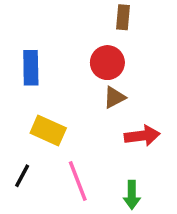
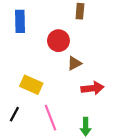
red circle: (107, 63) -> (58, 41), moved
blue rectangle: (31, 68) -> (20, 21), moved

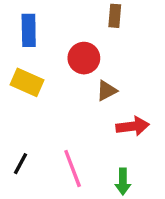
yellow rectangle: (31, 85) -> (27, 82), moved

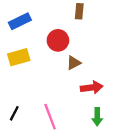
blue rectangle: (29, 30) -> (20, 21), turned 65
yellow rectangle: (27, 82) -> (19, 57), turned -40
green arrow: (123, 182) -> (97, 117), moved

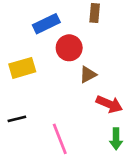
blue rectangle: (20, 21) -> (46, 24), moved
red arrow: (92, 87) -> (109, 104), turned 30
black line: (14, 113) -> (17, 119), moved, turned 48

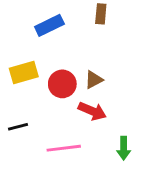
red circle: (69, 48) -> (62, 84), moved
red arrow: (109, 104) -> (92, 111), moved
pink line: (60, 139) -> (64, 148), turned -76

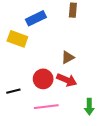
yellow rectangle: (24, 72) -> (17, 39), moved, turned 36
red circle: (62, 84) -> (43, 79), moved

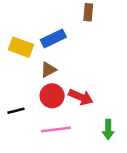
blue rectangle: (36, 18) -> (53, 38), moved
brown triangle: (68, 57) -> (48, 70), moved

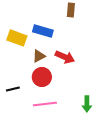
blue rectangle: (53, 38) -> (43, 31), turned 42
red arrow: (81, 97) -> (65, 57), moved

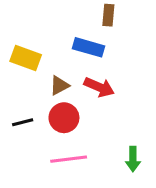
blue rectangle: (43, 31) -> (88, 47), moved
black line: (13, 89) -> (23, 122), moved

